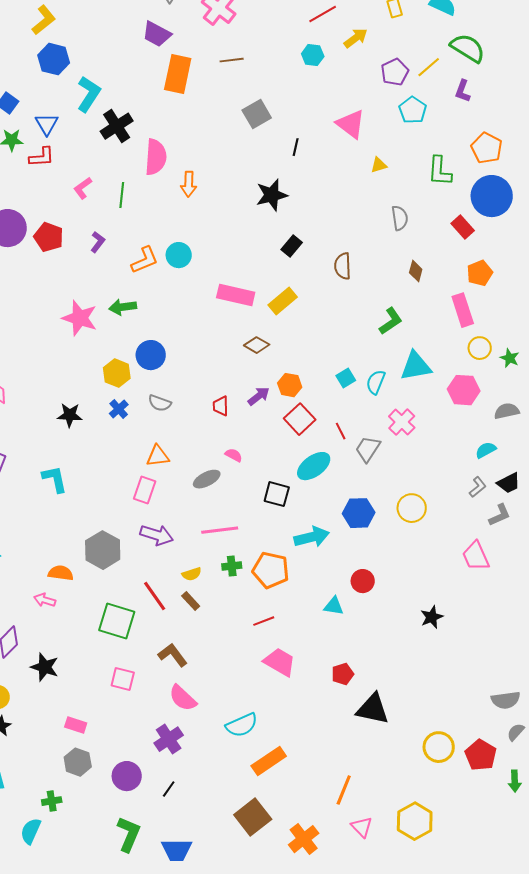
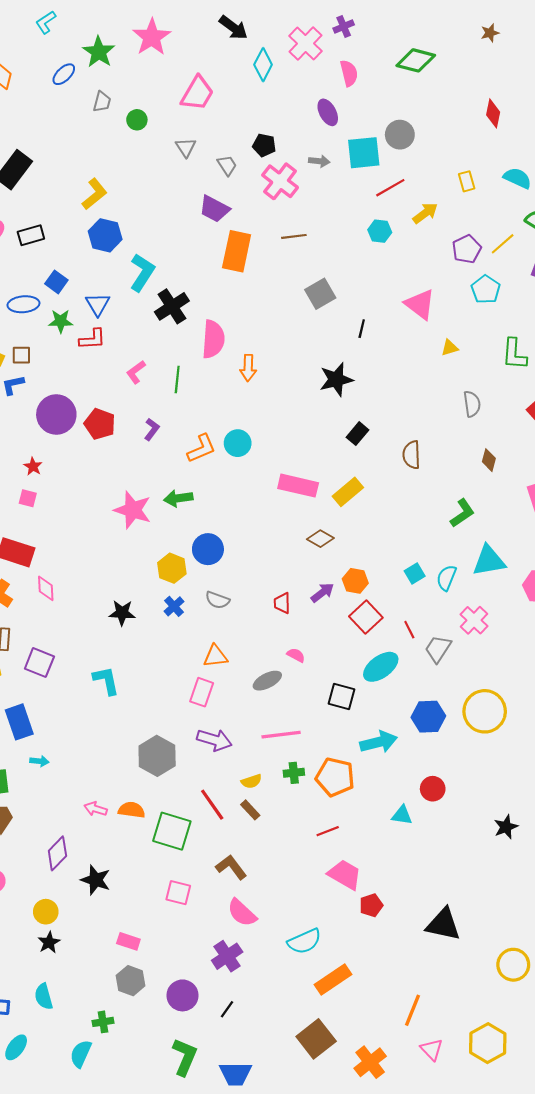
yellow circle: (412, 508) -> (485, 711), size x1.4
orange semicircle: (61, 573) -> (132, 810), moved
red pentagon: (343, 674) -> (371, 905), moved

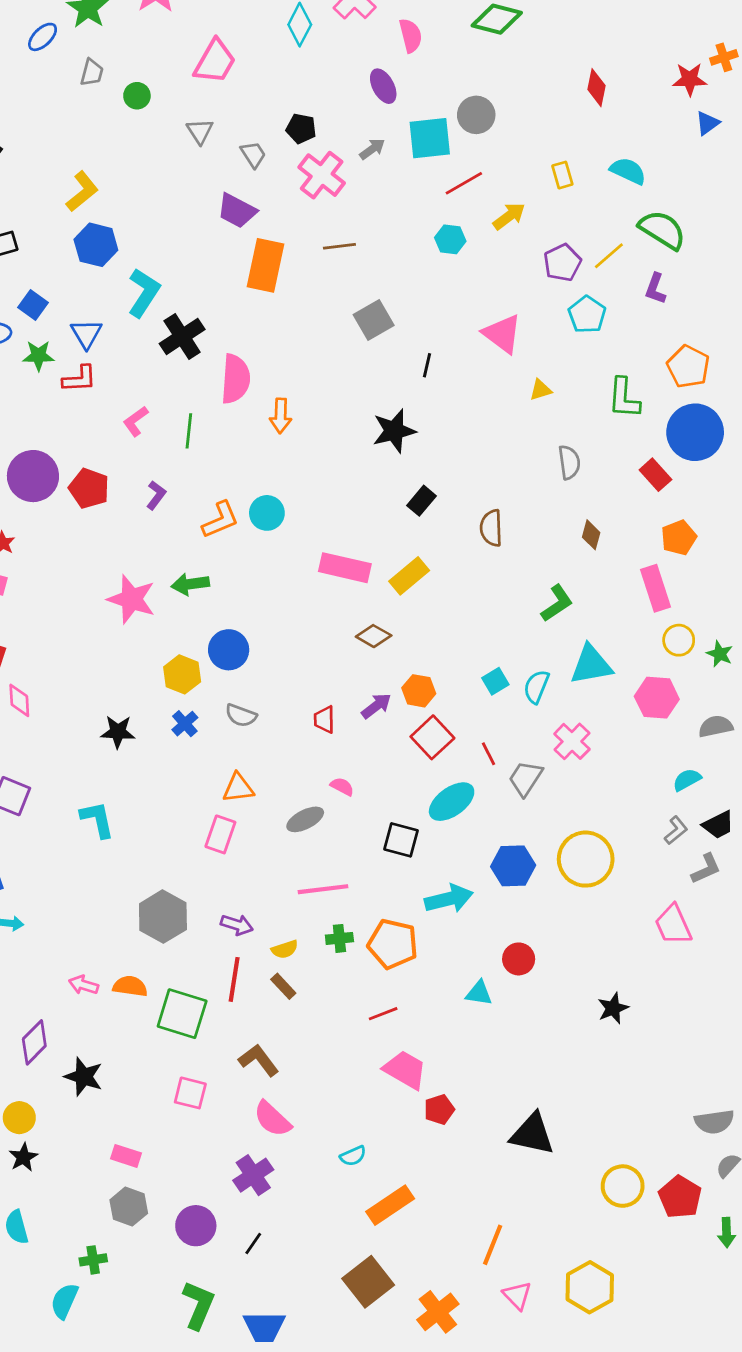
gray arrow: (319, 161) -> (372, 149), turned -42
purple arrow: (214, 740) -> (237, 925), moved, size x0.7
red line: (212, 805) -> (234, 979), turned 44
cyan semicircle: (304, 941) -> (353, 1156), size x0.6

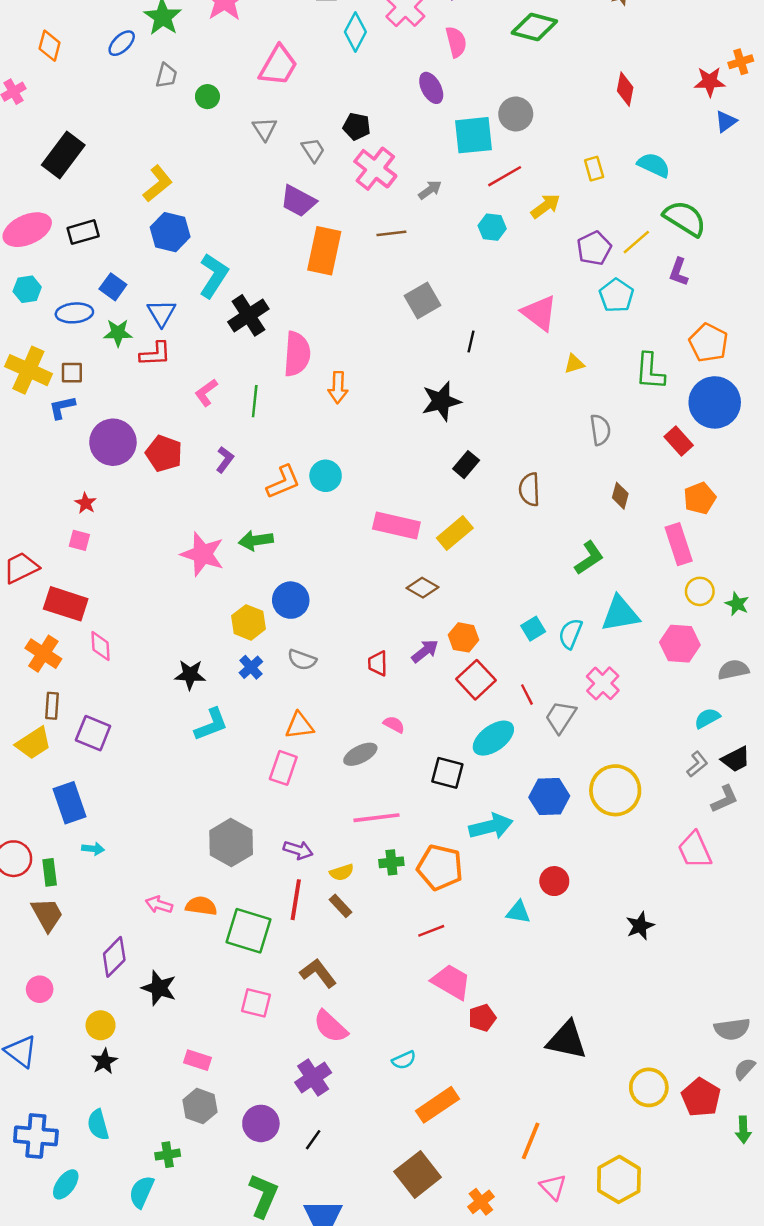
gray arrow: (372, 149) -> (430, 190), moved
cyan L-shape: (97, 819) -> (211, 724), moved, turned 81
orange cross: (438, 1312) -> (481, 1202), size x0.7

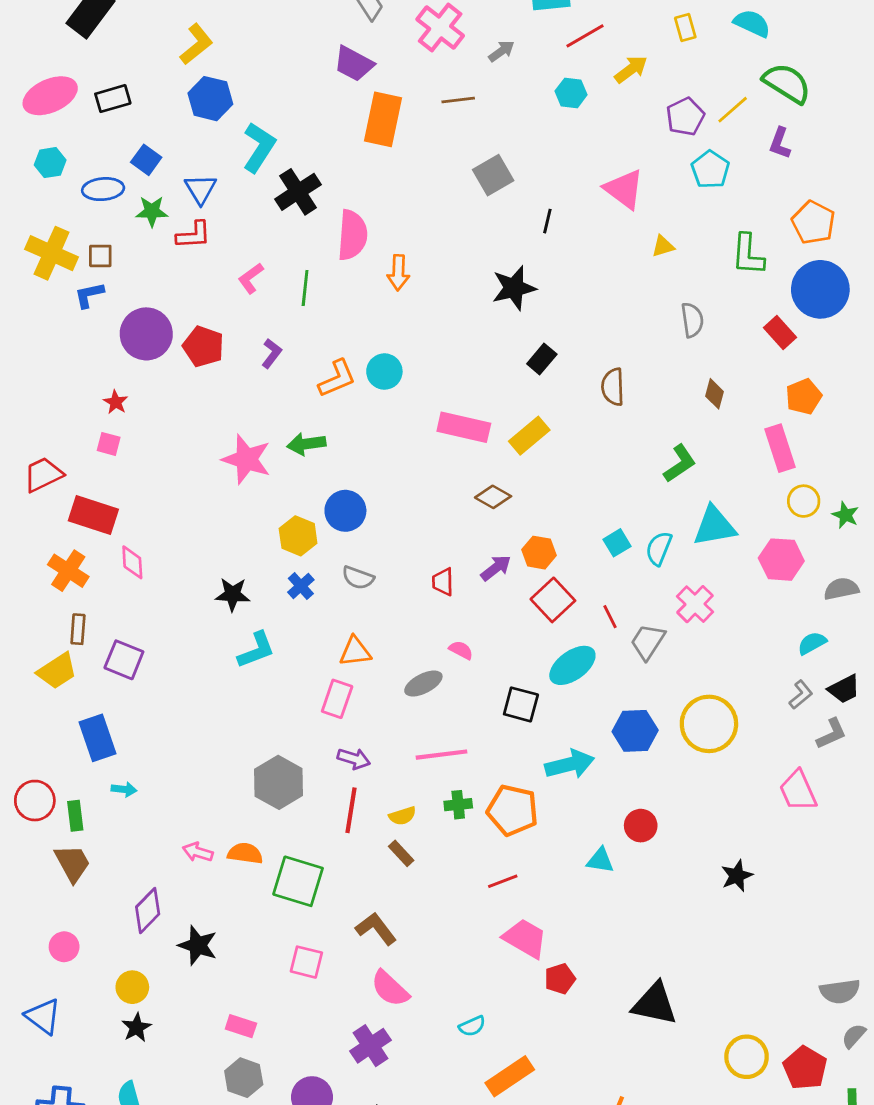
purple arrow: (298, 850) -> (354, 759), moved
red line: (296, 900) -> (351, 810), moved

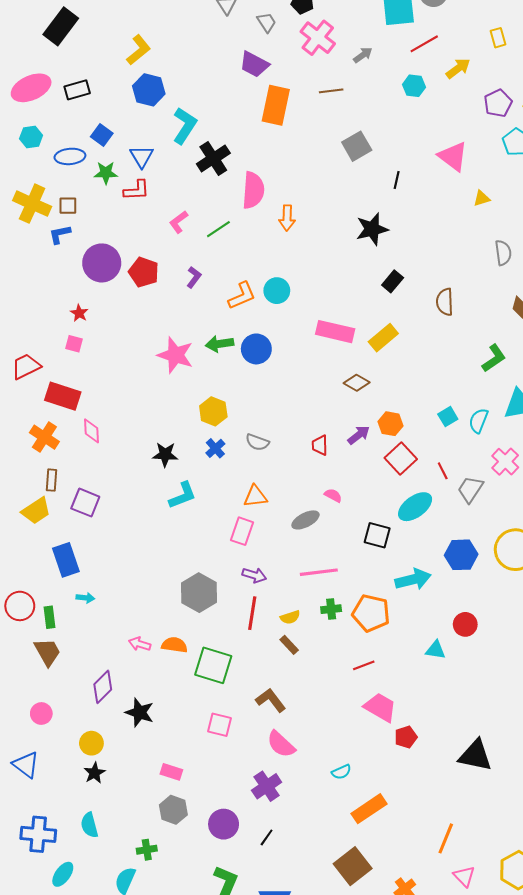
green line: (305, 288) -> (218, 229), turned 50
blue circle: (345, 511) -> (256, 349), moved

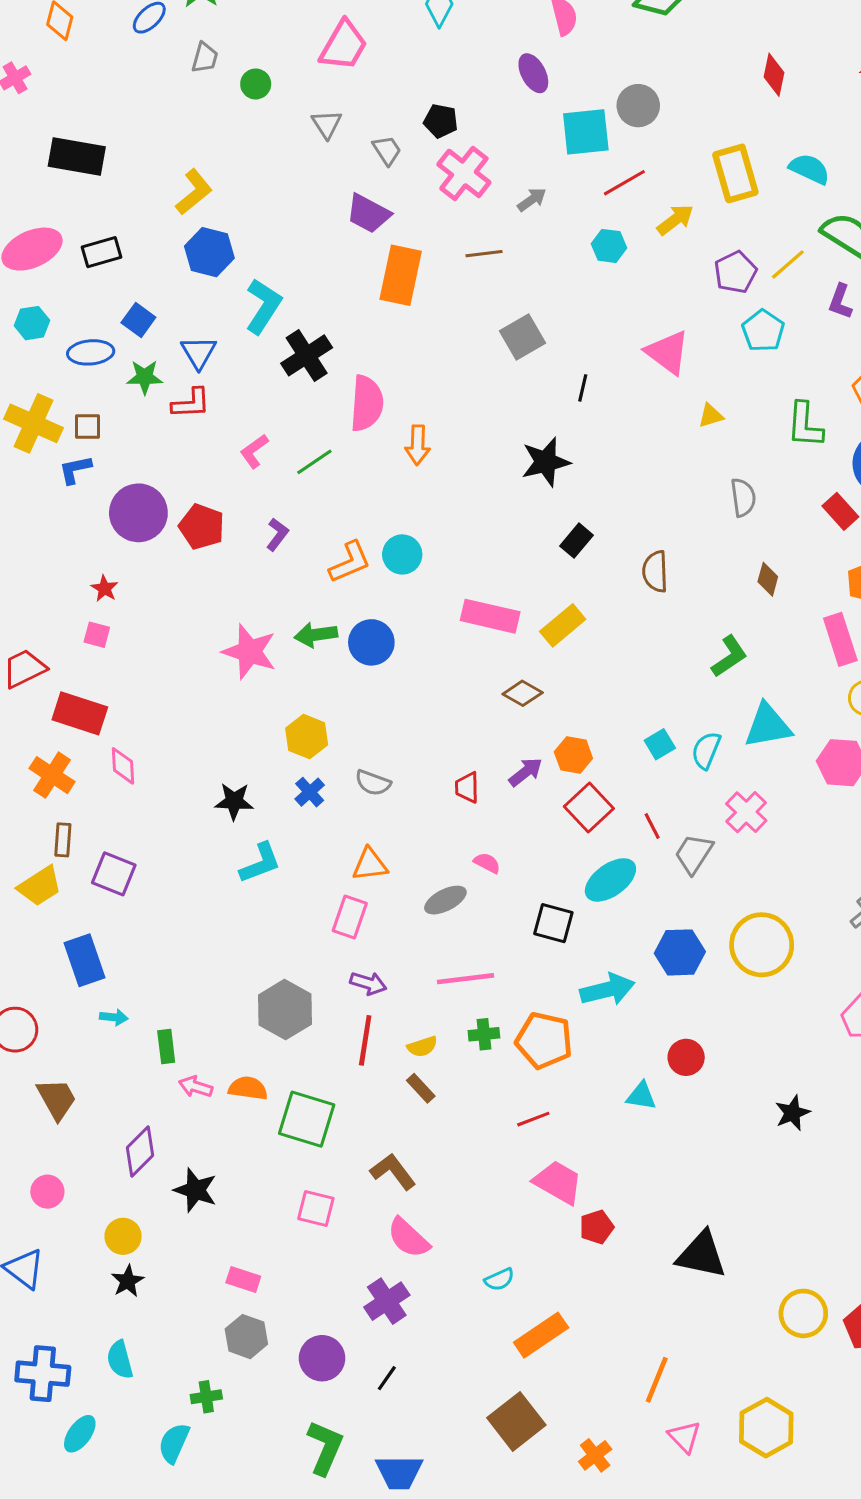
black rectangle: (61, 26) -> (77, 156), turned 63
yellow rectangle: (498, 38) -> (735, 173), size x1.8
green rectangle: (49, 617) -> (166, 1047), moved

